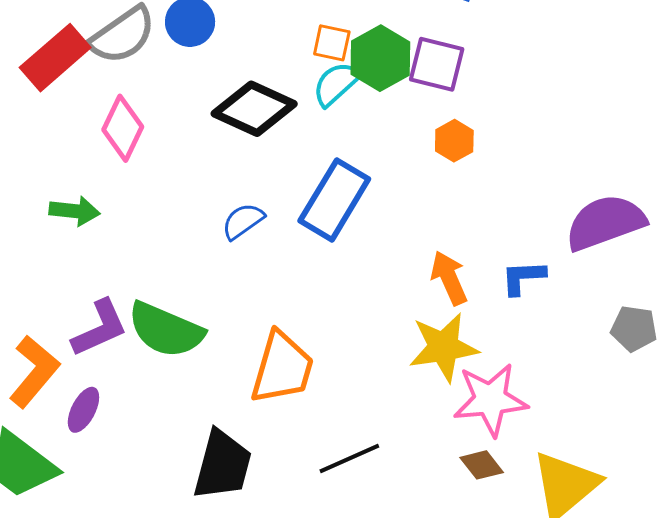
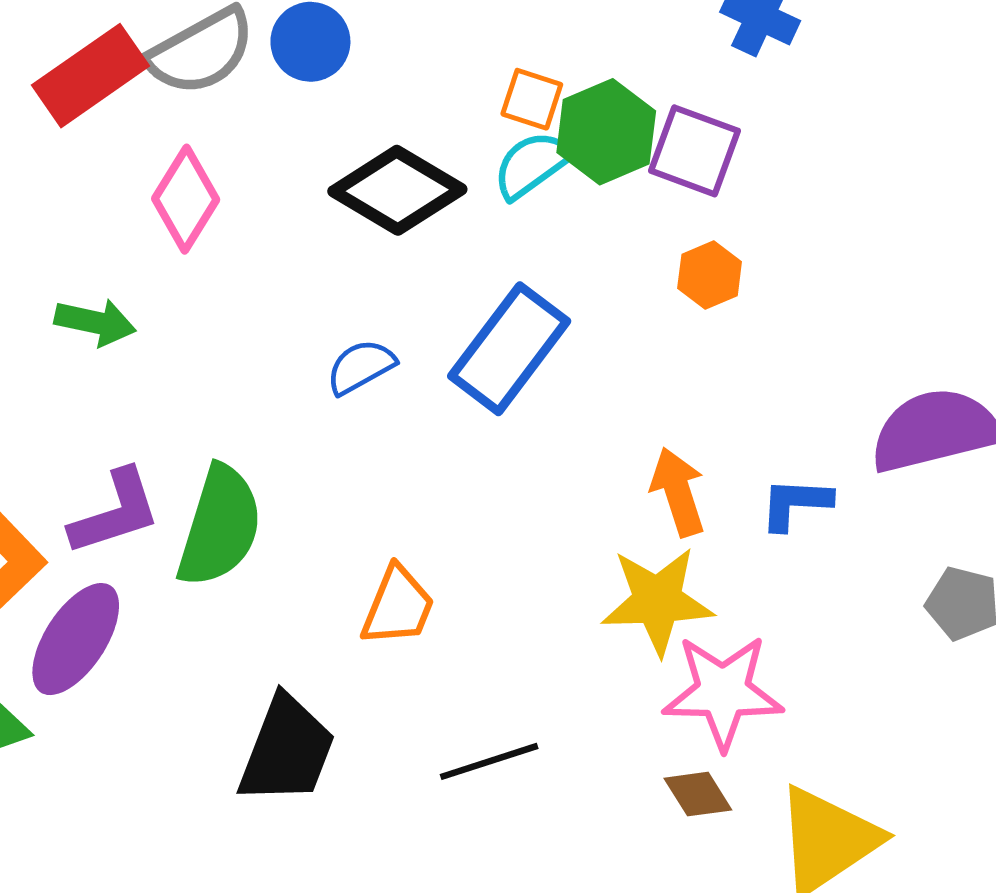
green semicircle: (166, 330) -> (220, 526), turned -102
orange trapezoid: (282, 368) -> (398, 606), size x0.7
purple ellipse: (83, 410) -> (76, 639), size x1.6

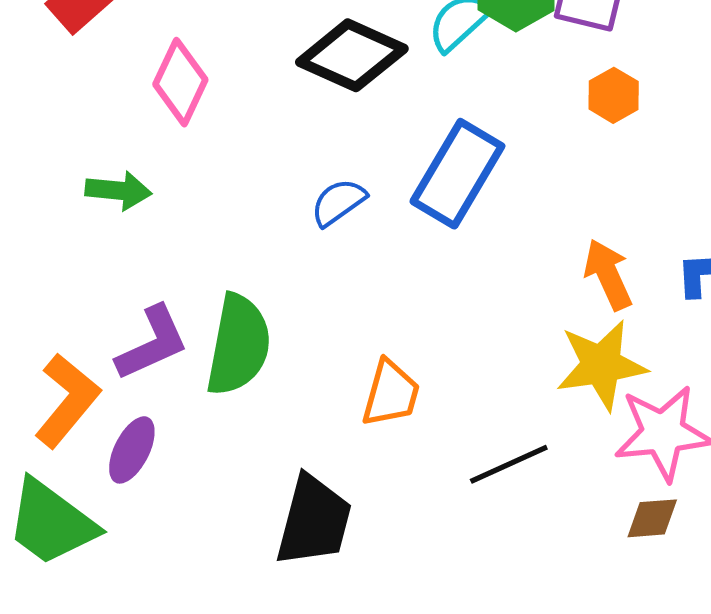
purple ellipse: (76, 639) -> (132, 450), size x0.7
black line: (489, 761) -> (509, 464), moved
brown diamond: (698, 794) -> (652, 518), turned -56

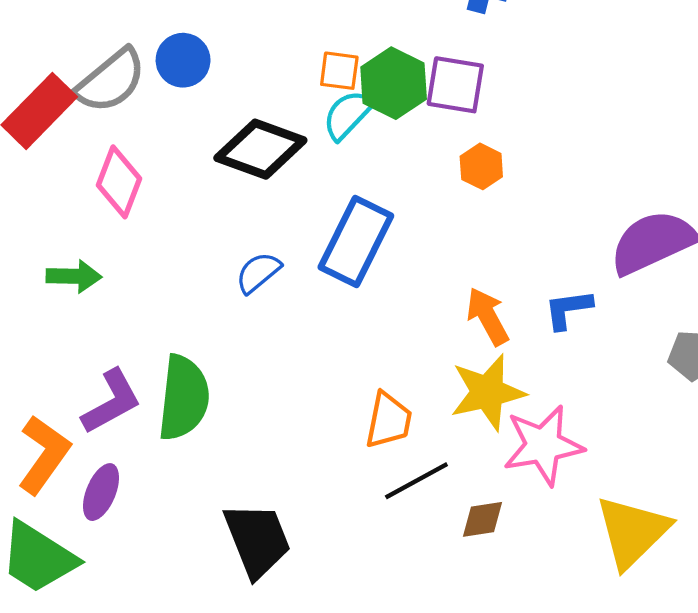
orange trapezoid: (391, 393) -> (389, 420), moved
brown diamond: (652, 518) -> (483, 519), moved
black trapezoid: (314, 521) -> (257, 540), turned -32

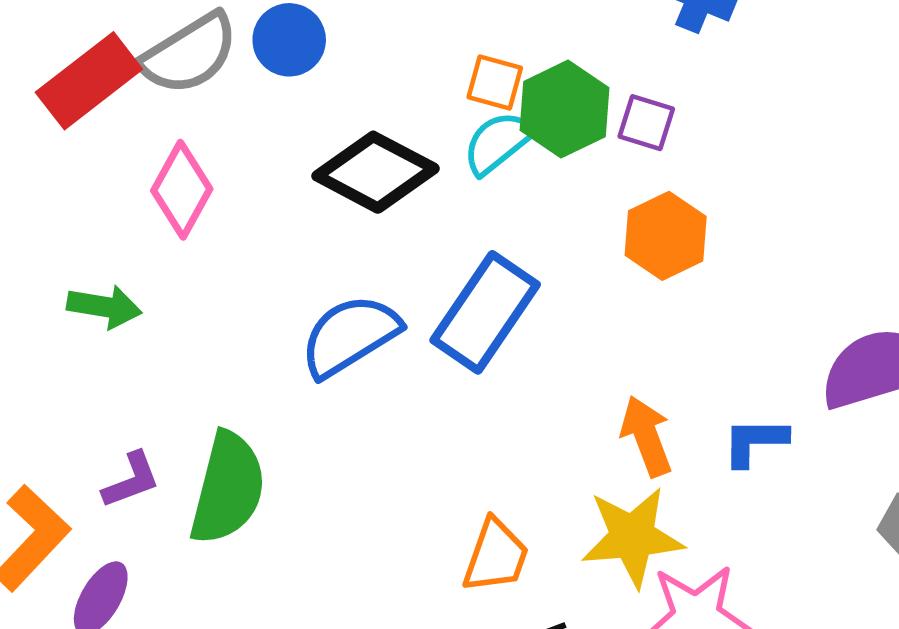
purple square: (455, 85) -> (646, 123), size x0.7
orange hexagon: (481, 166) -> (666, 236), size x1.4
blue semicircle: (258, 273) -> (350, 336), size x1.6
purple L-shape: (111, 402) -> (131, 480), size x0.7

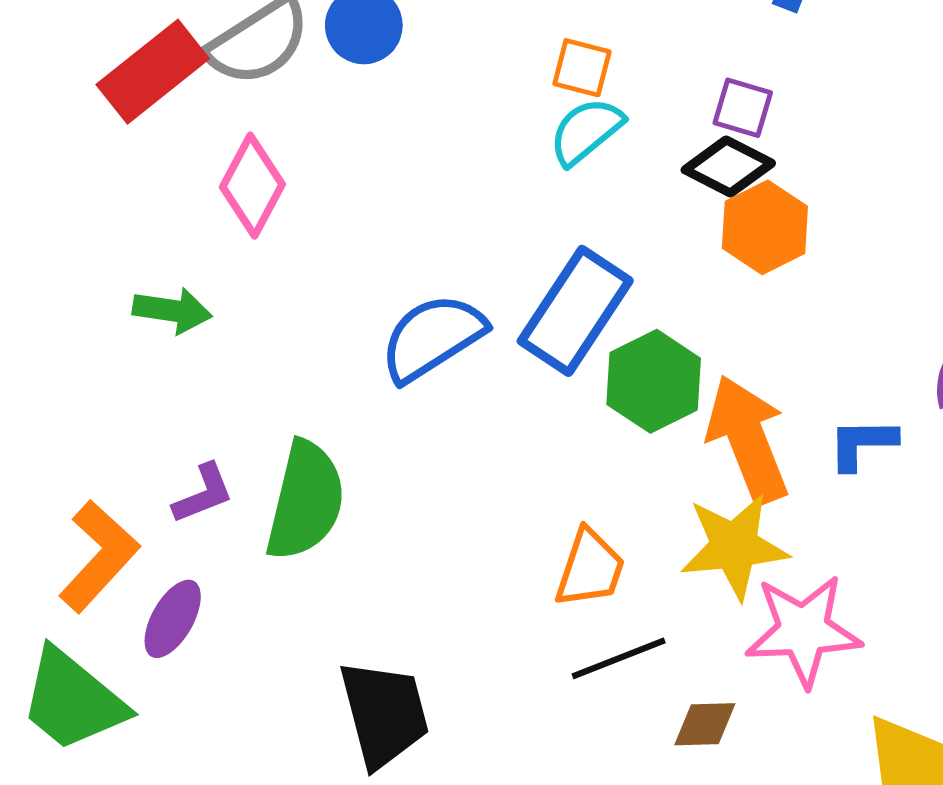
green hexagon: (564, 109) -> (654, 381), moved
black diamond: (376, 172) -> (728, 167), moved, size x0.7
orange arrow: (646, 436) -> (748, 439), size x1.5

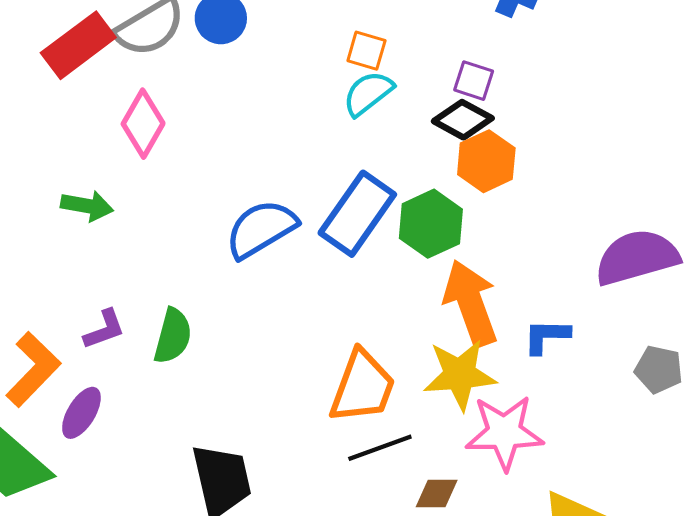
green hexagon: (654, 381) -> (431, 224), moved
blue L-shape: (862, 444) -> (546, 336), moved
green semicircle: (305, 501) -> (173, 336), size x0.7
orange trapezoid: (590, 568) -> (362, 387), size x1.4

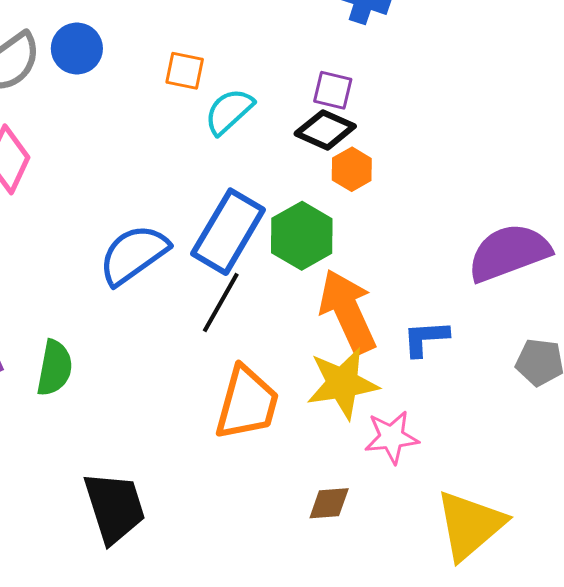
orange square: (366, 51) -> (185, 71), moved
orange hexagon: (486, 161) -> (352, 169), size x0.7
pink star: (504, 433) -> (392, 437), size x0.7
black line: (380, 448) -> (221, 303), moved, turned -36

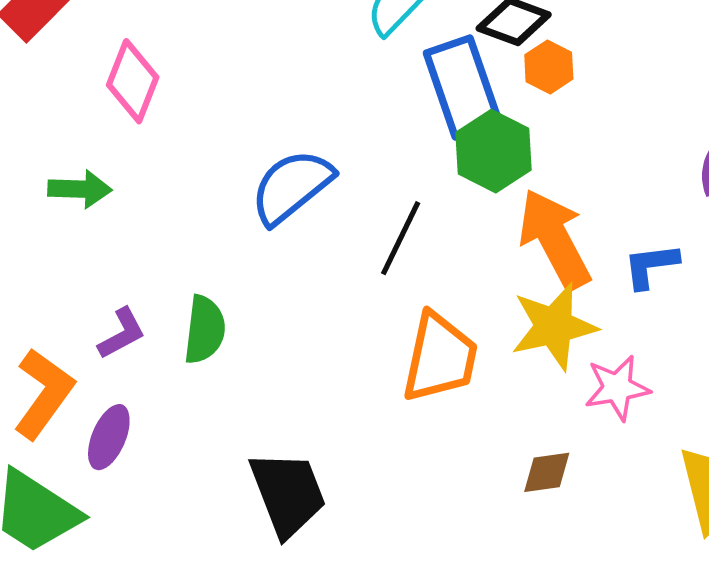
blue rectangle: (228, 232) -> (463, 88), moved, turned -46

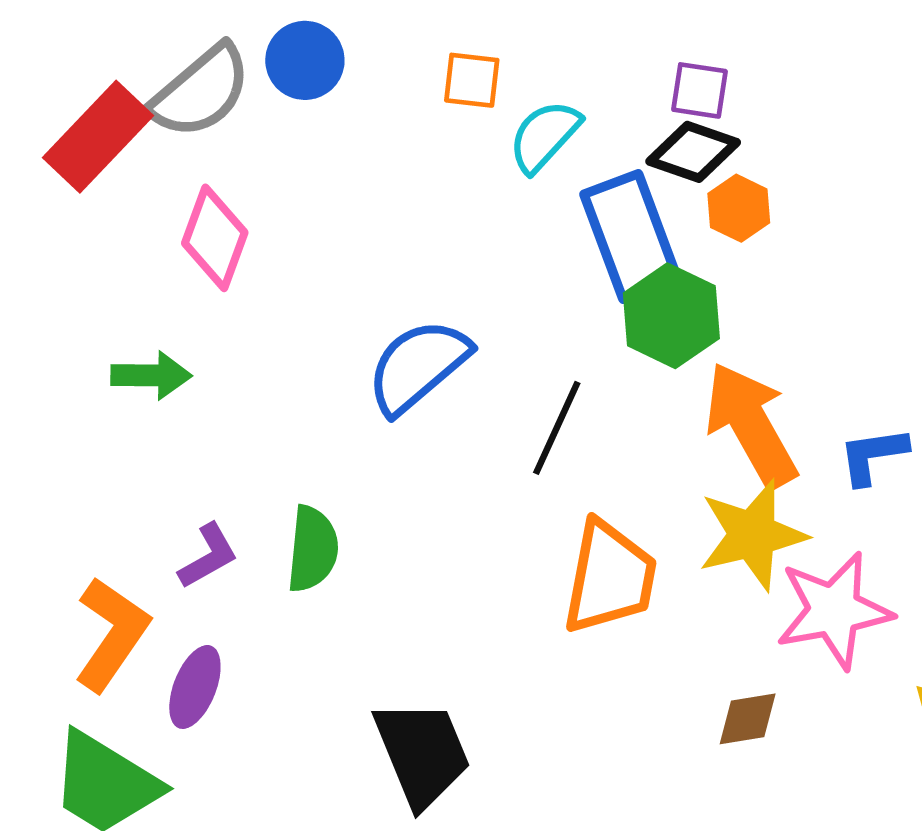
pink star: (617, 388) -> (834, 610), size x1.4

